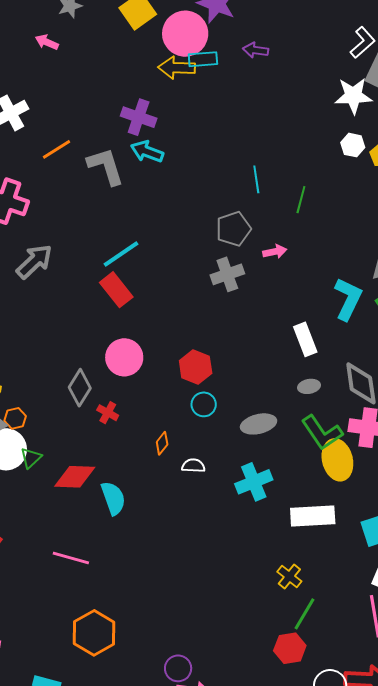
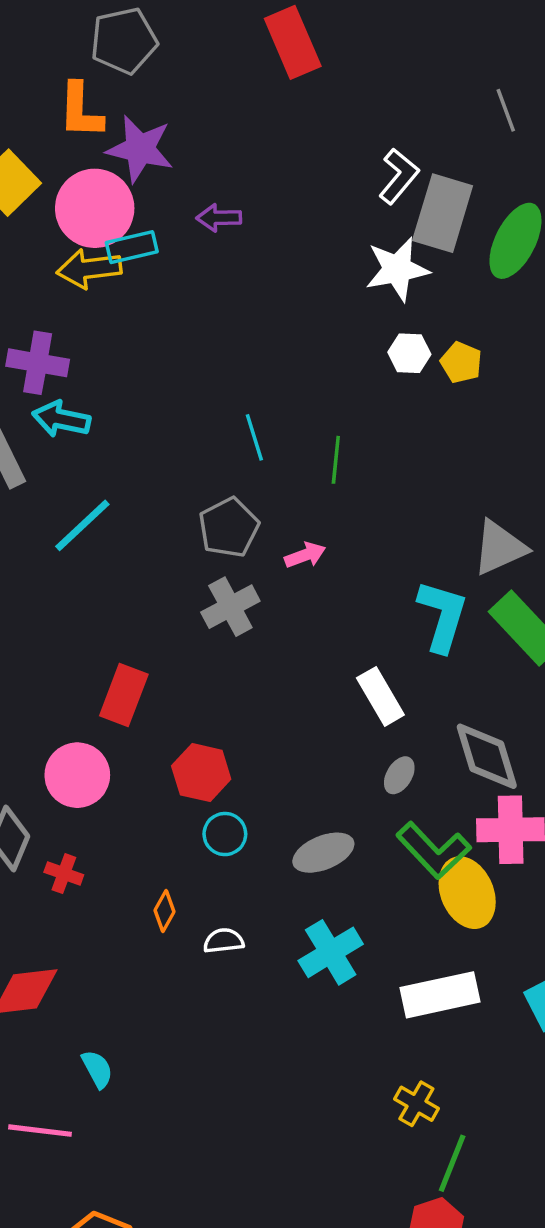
cyan line: (121, 254) -> (82, 525), moved
red rectangle: (116, 290) -> (124, 695), moved, turned 68
gray ellipse: (309, 386) -> (399, 775), turned -40
cyan semicircle: (113, 498) -> (97, 1069), moved, size x0.7

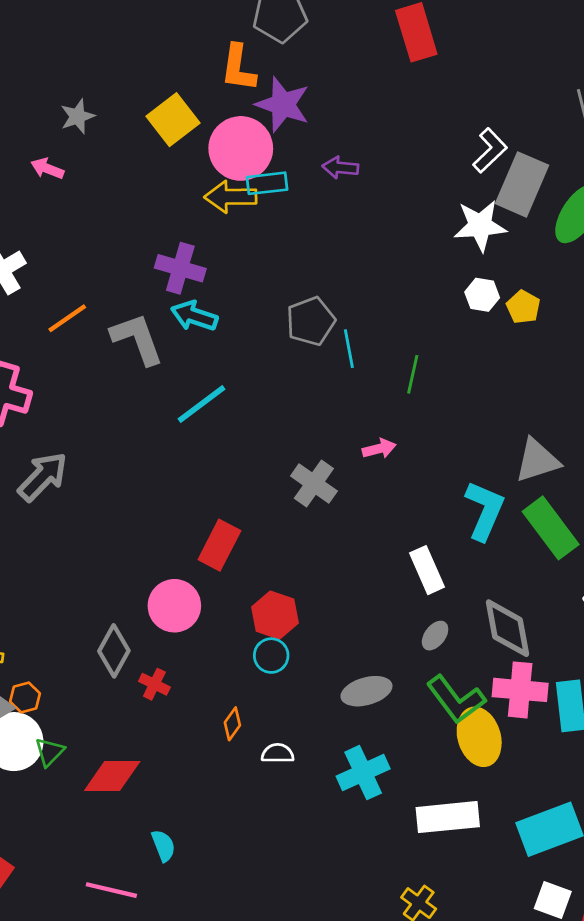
gray pentagon: (229, 527) -> (311, 321), moved
gray cross: (230, 607) -> (314, 483), turned -33
cyan circle: (225, 834) -> (271, 656), moved

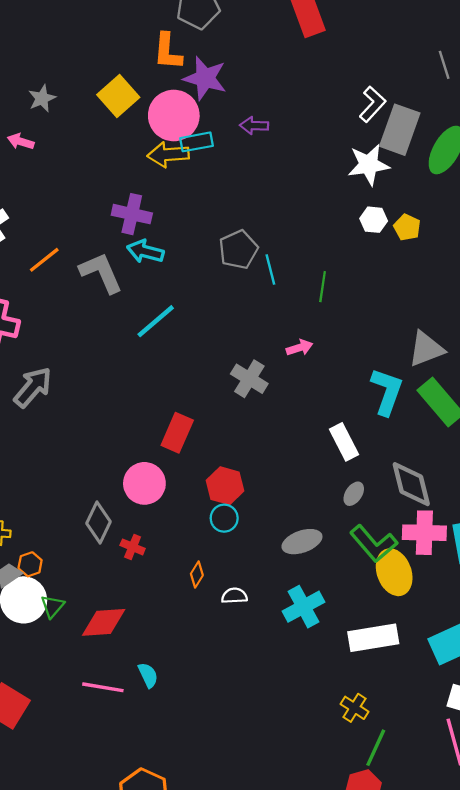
pink line: (111, 890) -> (103, 687), moved

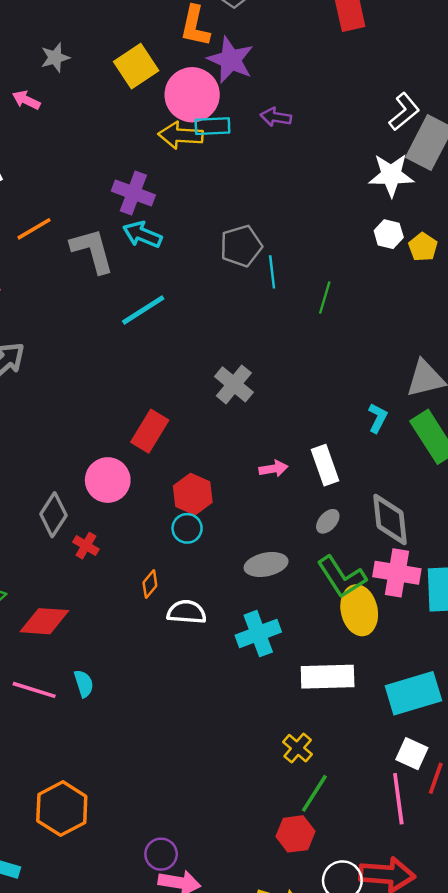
pink arrow: (300, 348) -> (273, 469), moved
cyan L-shape: (387, 392) -> (378, 418), size x0.6
white semicircle: (234, 596) -> (187, 612), size x1.4

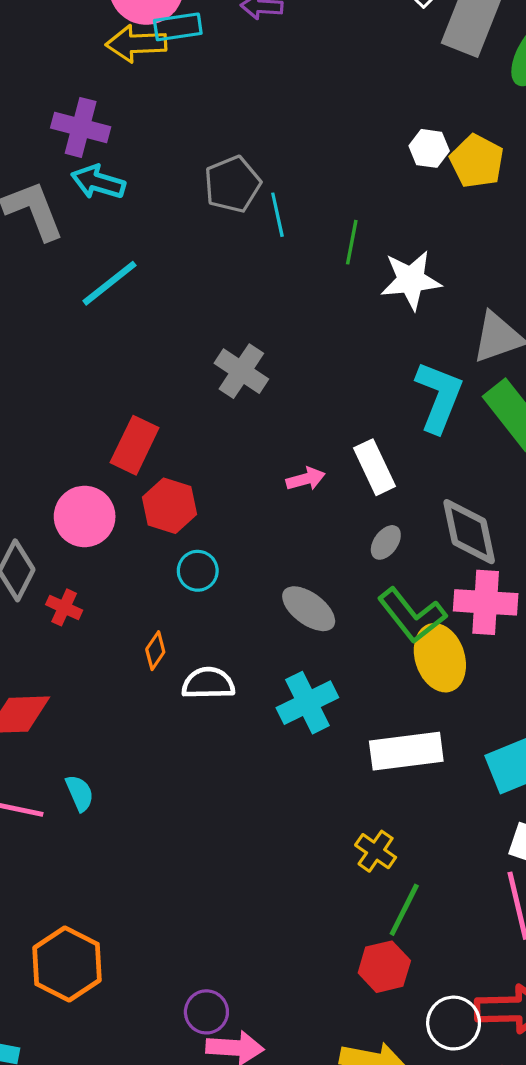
white star: (391, 175) -> (411, 280), moved
yellow pentagon: (423, 247) -> (477, 161), size x1.4
cyan L-shape: (378, 418) -> (439, 397), size x1.8
red hexagon: (193, 494) -> (170, 506), moved
gray ellipse: (266, 564) -> (309, 609), turned 54

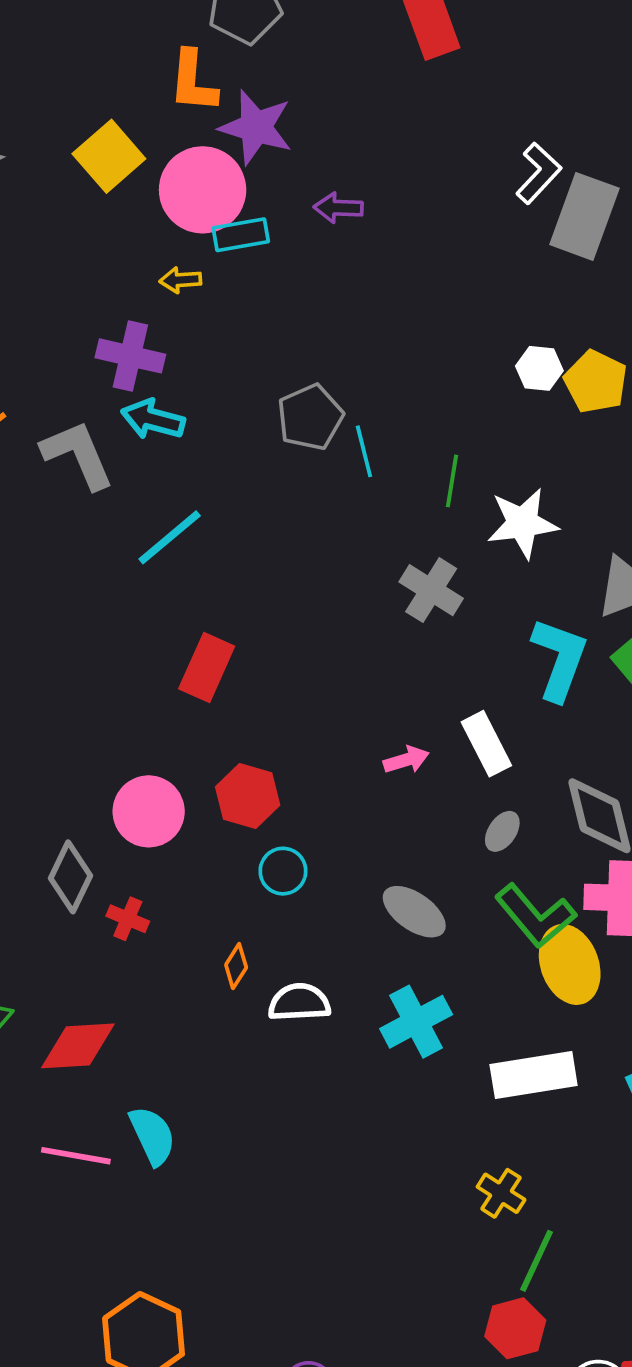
yellow arrow: (136, 44) -> (180, 280), moved, size x0.6
gray cross: (241, 371) -> (431, 590), moved
red rectangle: (135, 445) -> (207, 668), moved
cyan semicircle: (80, 793) -> (152, 1136), size x1.4

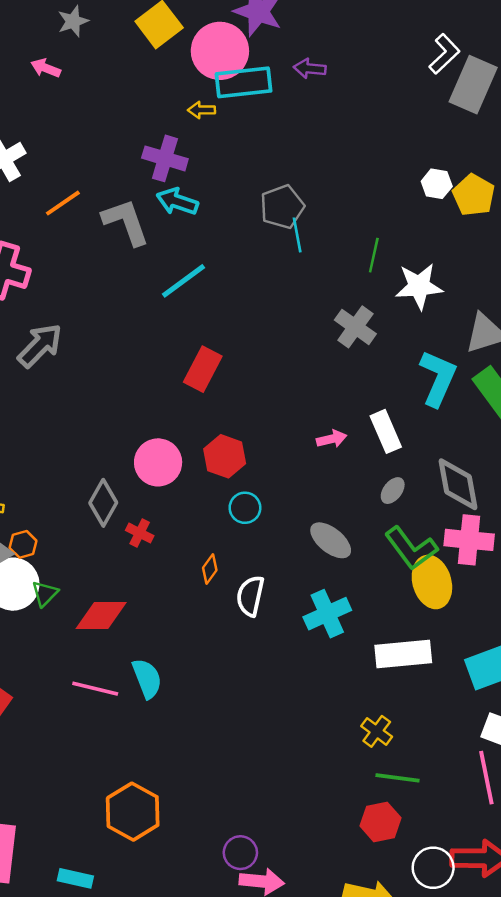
cyan rectangle: (241, 235) -> (244, 82), size x1.5
cyan line: (364, 451) -> (297, 235), moved
white semicircle: (299, 1002) -> (250, 596), turned -78
green line: (537, 1261) -> (397, 778), turned 69

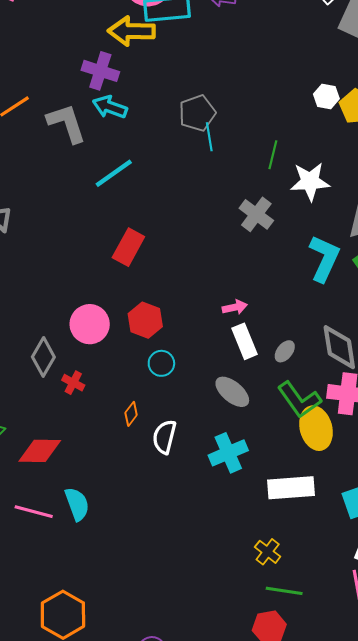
yellow arrow: (201, 110) -> (131, 31), size x2.0
white rectangle: (386, 431) -> (245, 341), moved

